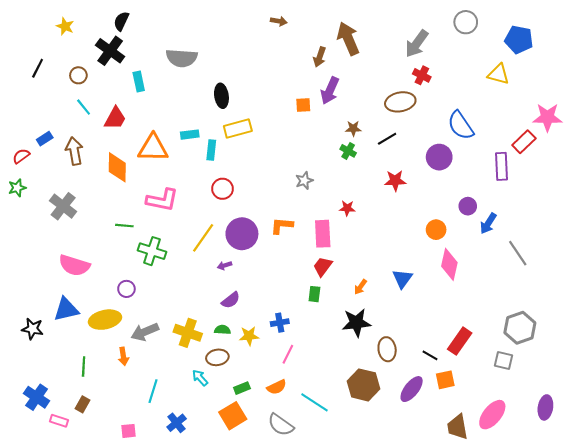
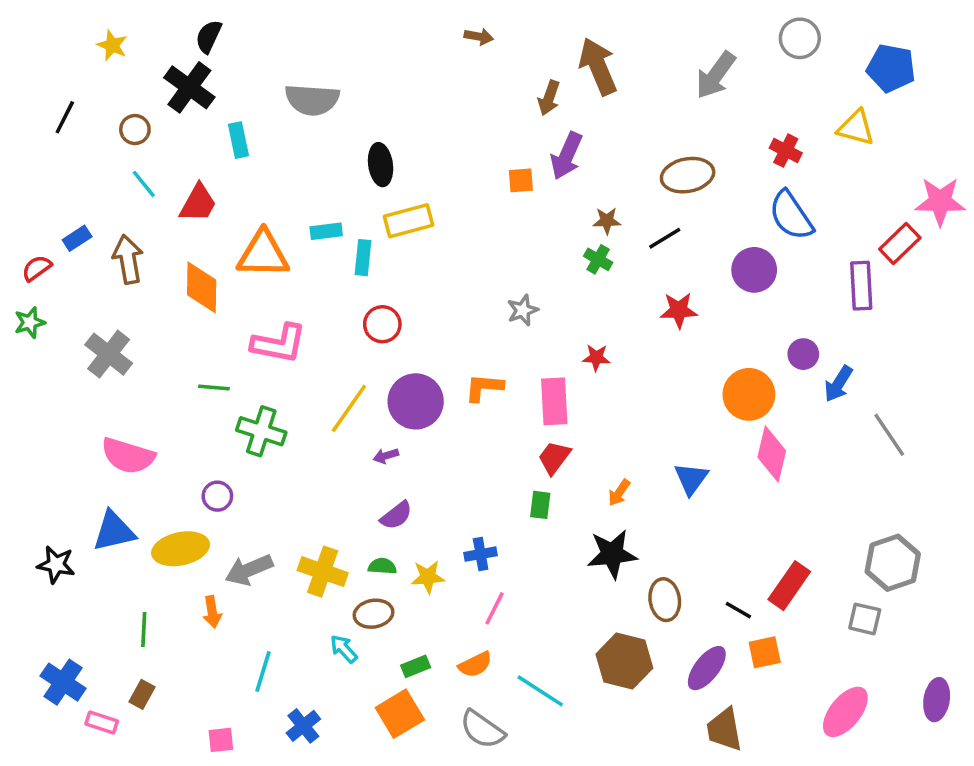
red cross: (422, 75) -> (786, 151), moved
orange circle: (436, 230) -> (749, 394), size x1.5
brown trapezoid: (458, 427) -> (724, 729), moved

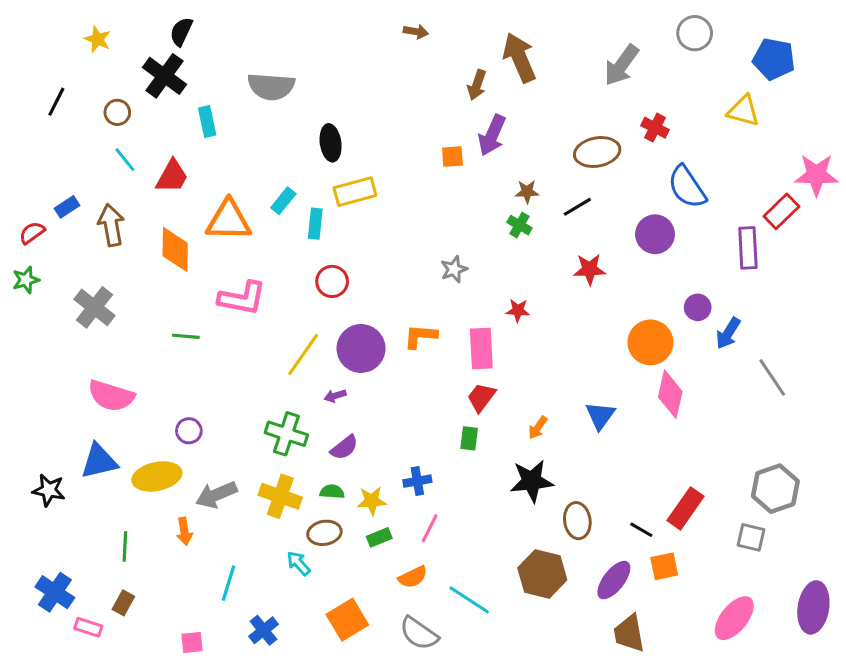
red cross: (786, 151) -> (655, 128), moved
cyan rectangle: (326, 231) -> (283, 201), turned -44
green cross: (261, 431) -> (286, 434), moved
green rectangle: (416, 666) -> (379, 537), moved
purple ellipse: (937, 700) -> (813, 607), size x1.4

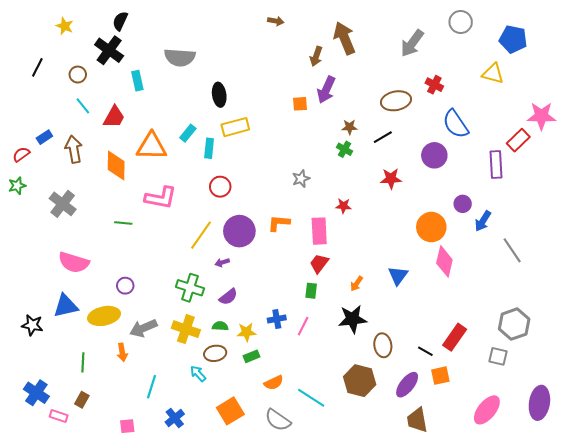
pink line: (430, 528) -> (303, 326), moved

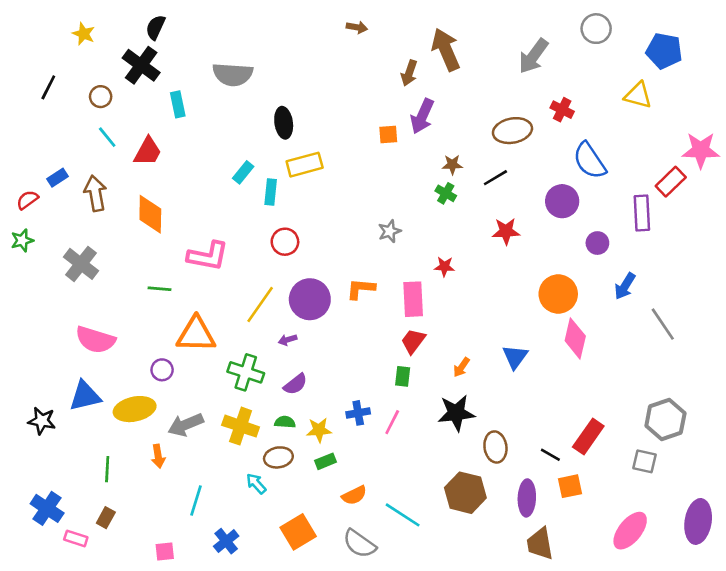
orange triangle: (152, 146) -> (196, 335), moved
purple circle: (463, 204) -> (597, 243), moved
purple ellipse: (407, 385) -> (527, 498), turned -36

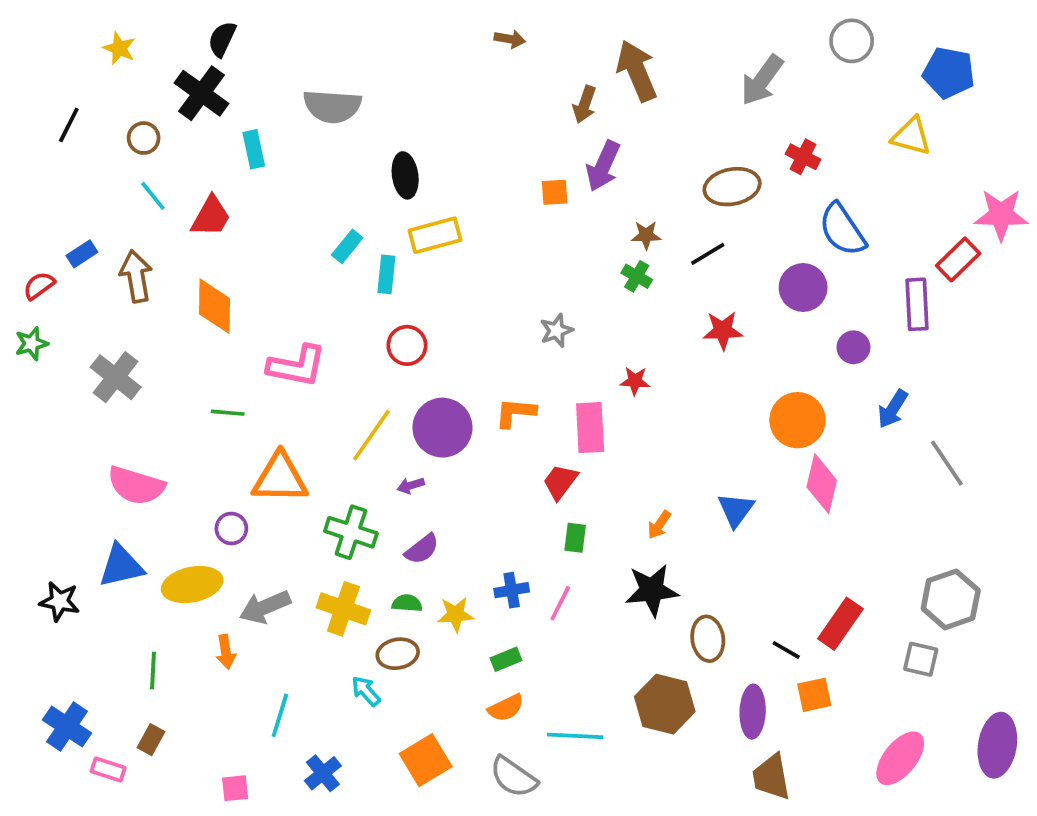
red trapezoid: (413, 341) -> (560, 482), moved
green rectangle: (325, 461) -> (506, 659), moved
cyan line: (403, 515) -> (575, 736), turned -30

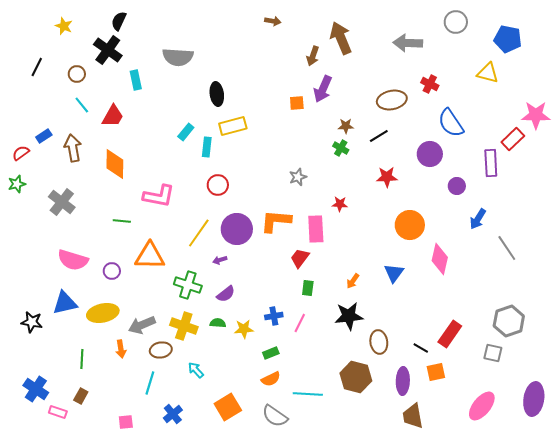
gray arrow: (762, 80) -> (408, 43), turned 56
orange L-shape: (515, 413) -> (276, 221), size x1.4
orange circle: (797, 420) -> (410, 225), moved
purple circle: (231, 528) -> (112, 271), moved
brown ellipse: (398, 654) -> (161, 350), moved

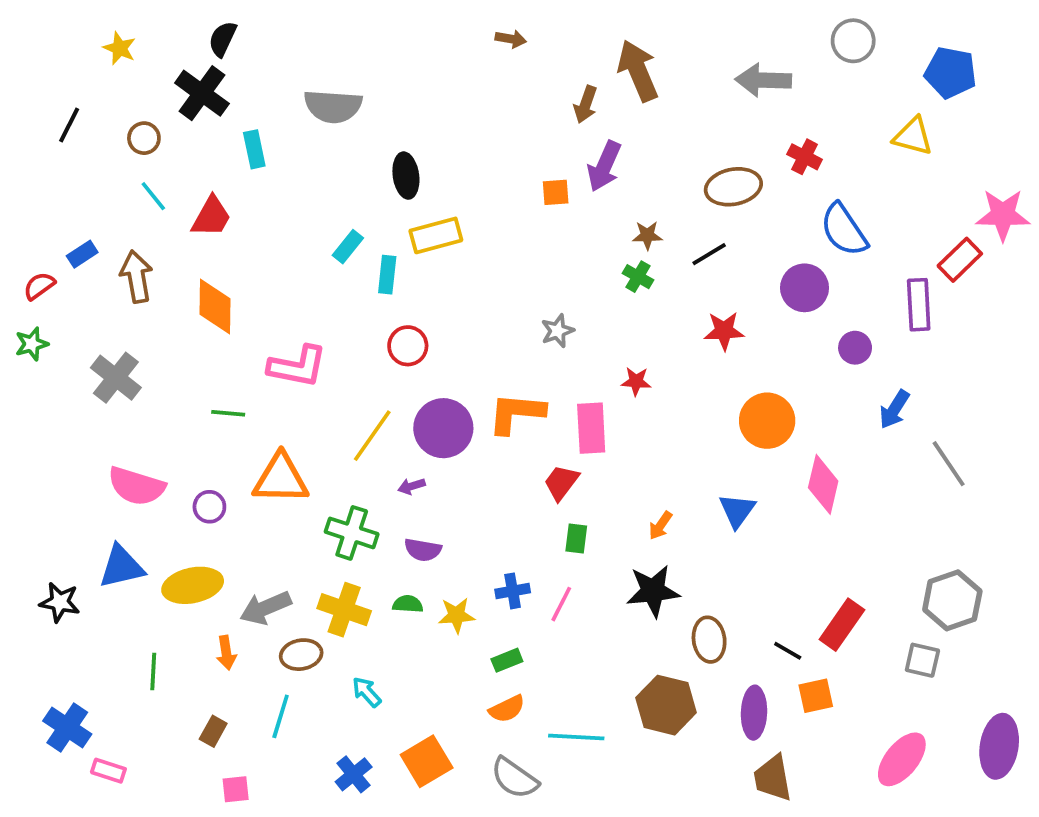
purple semicircle: (226, 294) -> (423, 550), turned 48
brown rectangle: (81, 396) -> (213, 731), moved
blue cross: (173, 414) -> (354, 774), moved

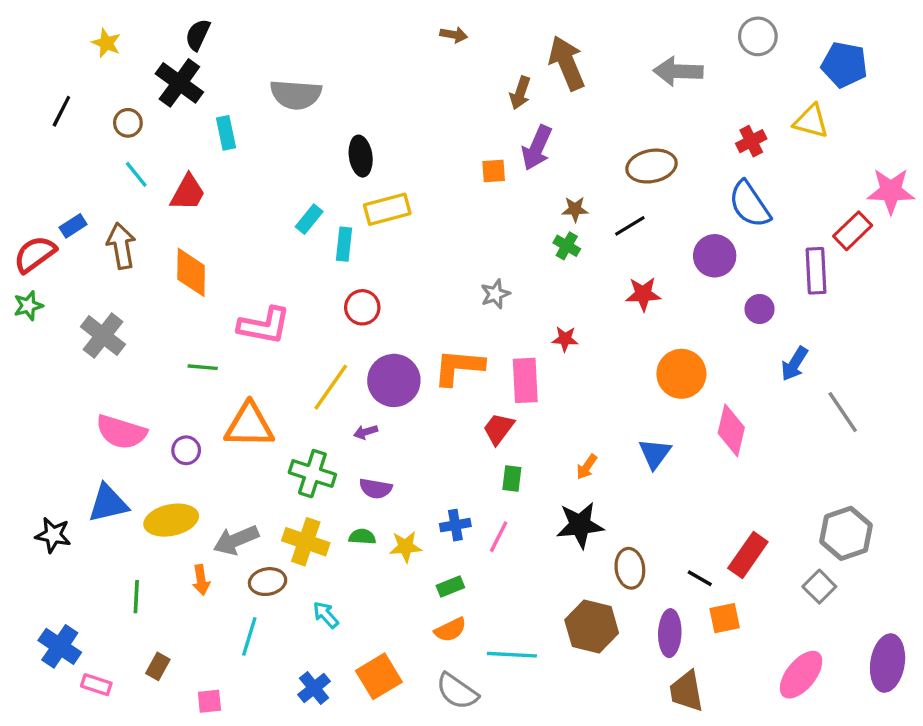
red cross: (805, 157) -> (751, 141), moved, turned 36
red semicircle: (39, 286) -> (35, 254), size x1.5
gray square: (922, 660) -> (819, 587), turned 32
brown rectangle: (213, 731) -> (158, 666), moved

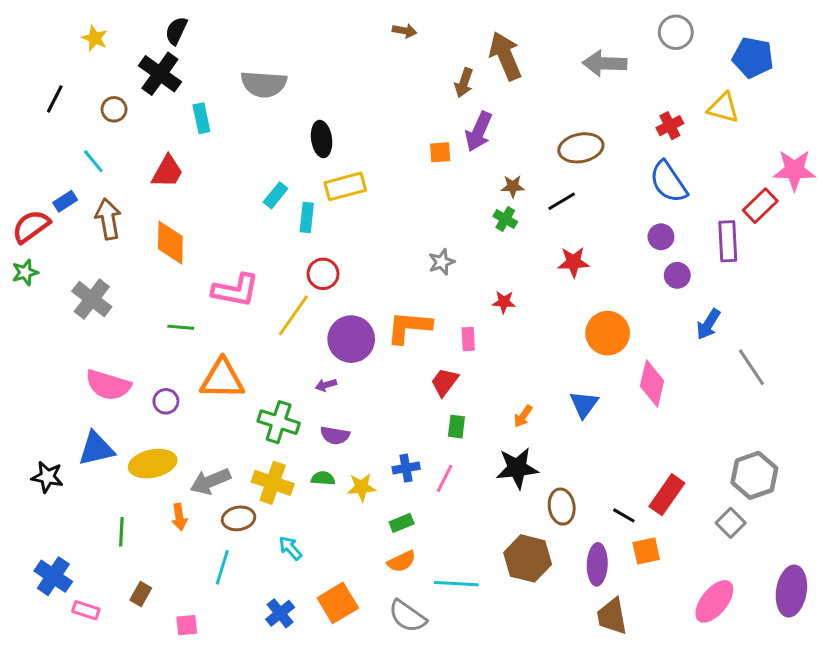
cyan line: (136, 174) -> (93, 161), moved
purple circle: (715, 256) -> (661, 237), moved, size x0.7
pink rectangle: (525, 380) -> (468, 339), size x0.6
yellow line: (331, 387) -> (293, 315), moved

